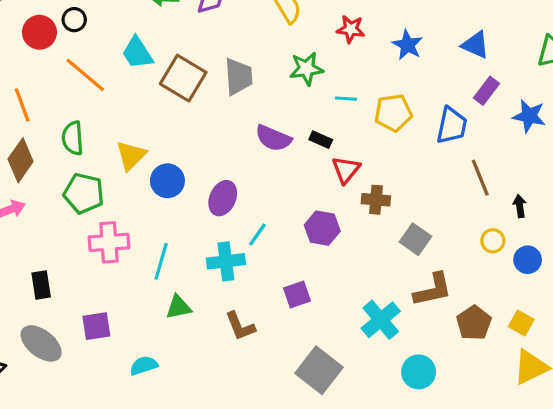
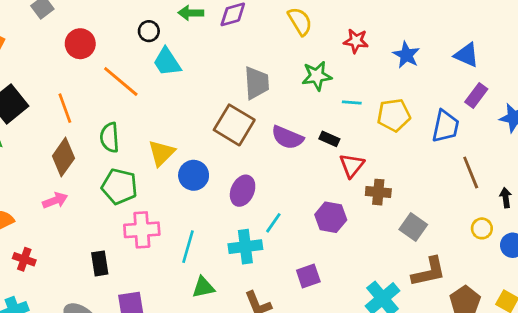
black circle: (74, 20) -> (149, 31), moved
brown square: (183, 78) -> (234, 125), moved
black rectangle: (41, 285) -> (100, 263), moved

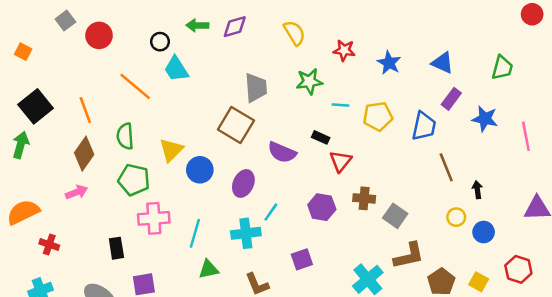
red circle: (80, 44) -> (99, 35), moved
purple semicircle: (287, 137) -> (282, 152), moved
brown cross: (378, 192) -> (364, 198), moved

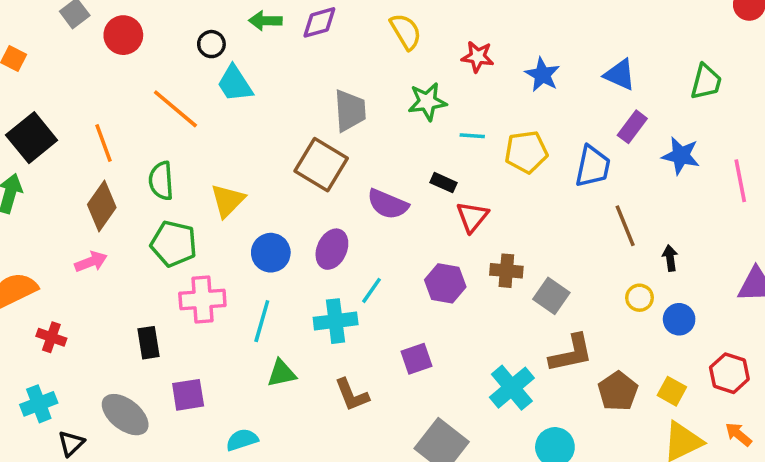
blue circle: (200, 170) -> (271, 253), moved

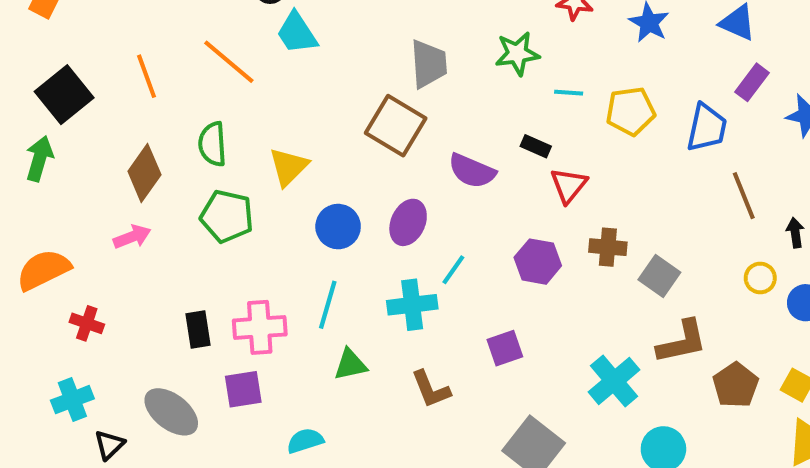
orange line: (104, 143) -> (147, 76), moved
pink cross: (202, 299) -> (260, 327), moved

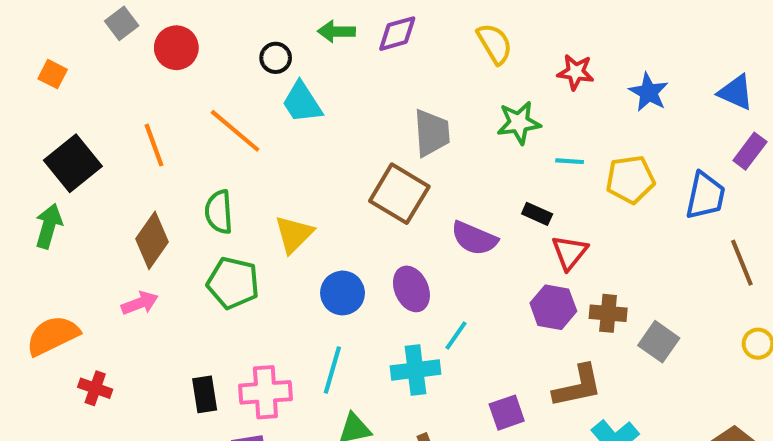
purple ellipse: (408, 222) -> (411, 289), turned -48
purple hexagon: (538, 262) -> (553, 307), moved
brown L-shape: (682, 342) -> (578, 386), moved

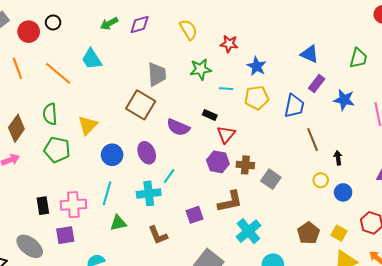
green arrow: (336, 32) -> (109, 23), turned -30
black circle: (276, 58) -> (53, 22), moved
blue star: (649, 92) -> (257, 66), moved
orange line: (154, 145) -> (17, 68), moved

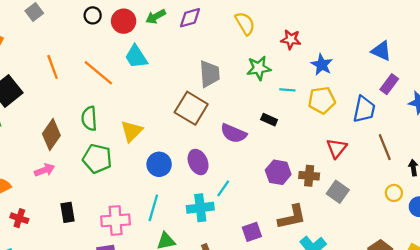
red circle: (29, 32) -> (124, 21), moved
red triangle: (226, 134) -> (337, 148), moved
black rectangle: (43, 206) -> (67, 212), moved

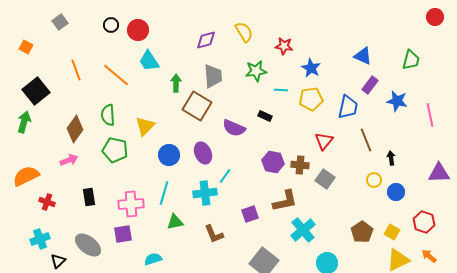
green arrow: (156, 17) -> (176, 83), moved, turned 120
purple diamond: (190, 18) -> (206, 40), moved

